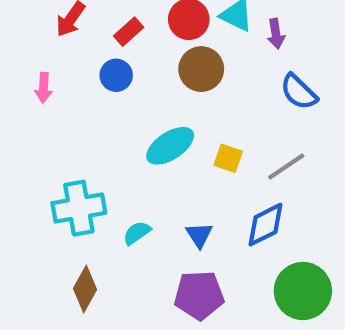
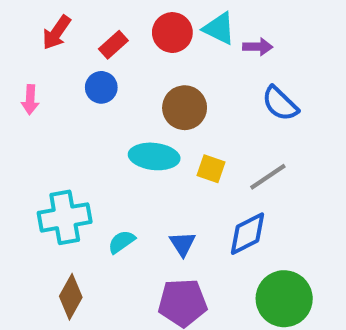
purple arrow: (276, 34) -> (258, 47), turned -80
brown circle: (201, 69) -> (185, 108), moved
cyan ellipse: (170, 146) -> (154, 156), turned 39

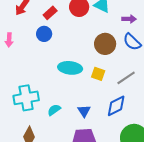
purple arrow: (258, 47) -> (129, 19), moved
brown circle: (185, 108) -> (105, 44), moved

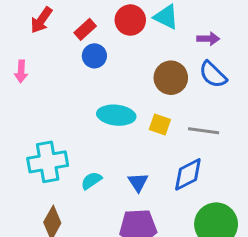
blue circle: (44, 34) -> (94, 56), moved
gray line: (126, 78) -> (204, 131), turned 42

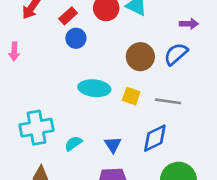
purple arrow: (208, 39) -> (189, 24), moved
blue semicircle: (213, 75) -> (176, 54), turned 95

